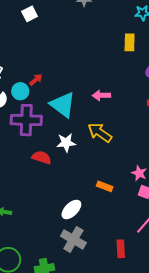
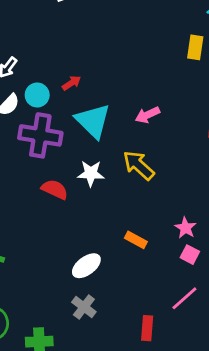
red arrow: (36, 80) -> (71, 83), moved
pink arrow: (101, 95) -> (147, 115), turned -30
gray cross: (73, 239) -> (84, 307), size x0.7

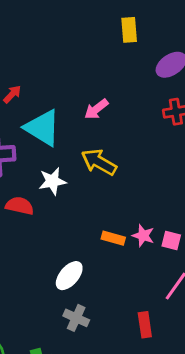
pink star: (185, 228) -> (143, 236), moved

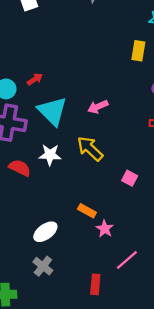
pink star: (143, 236) -> (105, 229), moved
pink square: (171, 241) -> (130, 178), moved

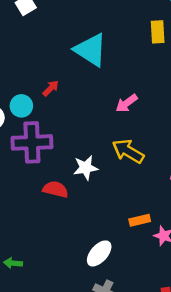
cyan triangle: (52, 111) -> (91, 50), moved
orange rectangle: (87, 211) -> (140, 220), turned -30

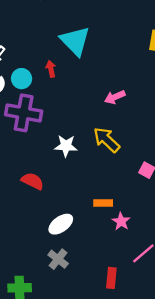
cyan triangle: (91, 50) -> (75, 41), moved
red arrow: (51, 88) -> (51, 69), turned -70
red semicircle: (55, 189) -> (33, 181), moved

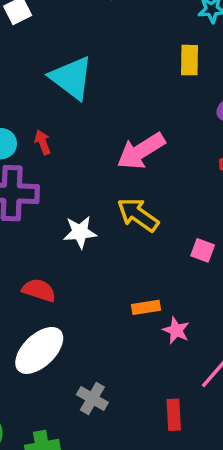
red arrow: (51, 69) -> (43, 142), moved
pink arrow: (115, 97) -> (141, 151), size x1.6
white ellipse: (61, 224) -> (39, 350), moved, size x1.4

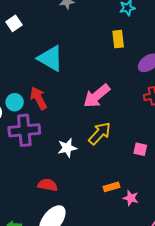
red arrow: (43, 142) -> (39, 98), size x1.6
yellow arrow: (138, 215) -> (100, 133), turned 105

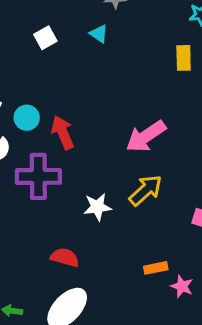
white square: (14, 23) -> (45, 38), moved
cyan triangle: (50, 58) -> (99, 34), moved, size x0.5
cyan circle: (15, 102) -> (27, 118), moved

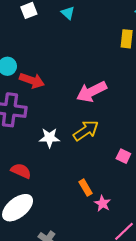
red arrow: (63, 132) -> (32, 80), turned 125
orange rectangle: (156, 268) -> (85, 188), turned 63

